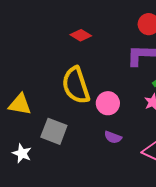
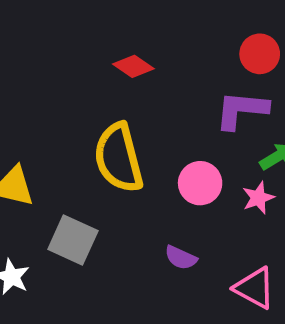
pink circle: (108, 103) -> (200, 183), moved

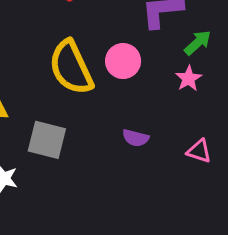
pink circle: (200, 183) -> (123, 61), moved
pink triangle: (255, 288) -> (199, 151), size x0.7

